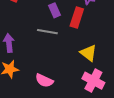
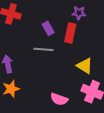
pink semicircle: (44, 80) -> (59, 99), moved

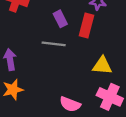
yellow triangle: (85, 66) -> (102, 66), turned -30

